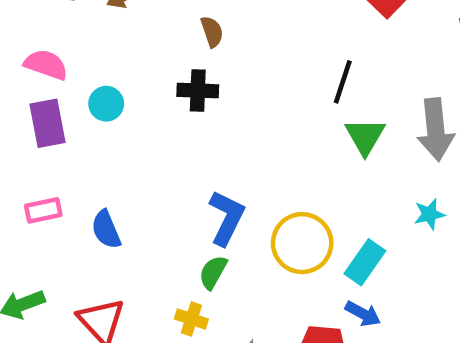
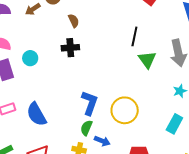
blue semicircle: (106, 230) -> (37, 114), size x1.4
cyan rectangle: (365, 262) -> (174, 124), moved
blue arrow: (363, 314) -> (102, 141), moved

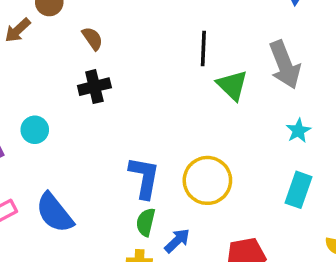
cyan circle: (30, 58) -> (35, 130), moved
blue arrow: (102, 141) -> (177, 241), turned -56

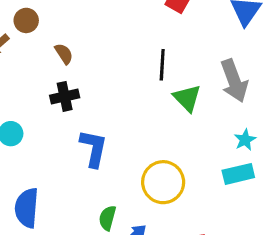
blue L-shape: (144, 178) -> (94, 148), moved
cyan rectangle: (298, 190) -> (238, 174), moved, turned 56
blue semicircle: (55, 213) -> (27, 208), turned 42

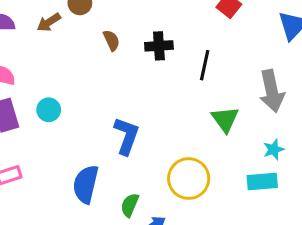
black cross: (65, 96) -> (159, 46), moved
green triangle: (187, 98) -> (225, 119), moved
blue semicircle: (27, 208) -> (86, 184), moved

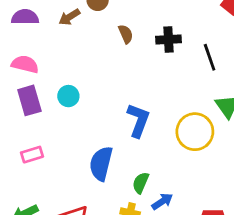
black line: (205, 65) -> (210, 57), turned -32
yellow circle: (189, 179) -> (195, 132), moved

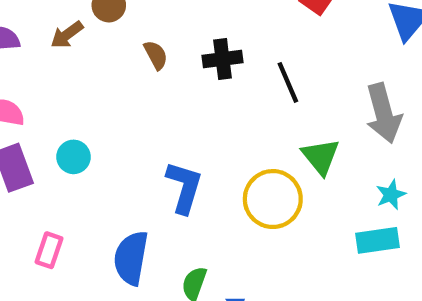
pink rectangle: (32, 155) -> (49, 250), moved, turned -50

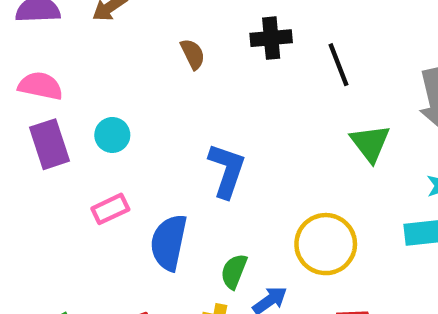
brown semicircle: (156, 55) -> (193, 54), moved
yellow circle: (273, 199) -> (326, 244), moved
pink rectangle: (49, 250) -> (110, 209), moved, turned 44

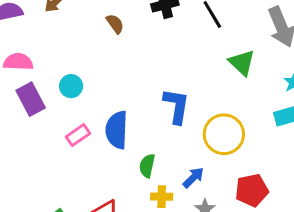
blue L-shape: (227, 170) -> (176, 106), moved
blue semicircle: (169, 242) -> (117, 130), moved
green semicircle: (234, 271) -> (147, 166), moved

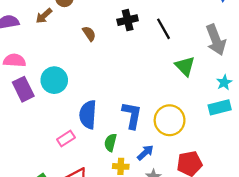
cyan circle: (71, 86) -> (54, 80), size x1.5
blue L-shape: (176, 106) -> (132, 115), moved
pink rectangle: (78, 135) -> (66, 138), moved

